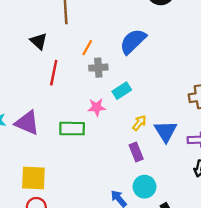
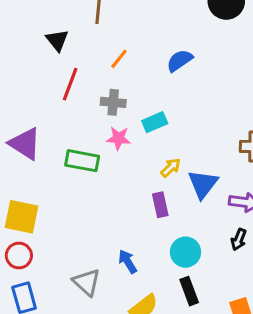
blue semicircle: (133, 41) -> (180, 61), size x0.7
gray cross: (98, 68) -> (113, 102), moved
cyan circle: (145, 187) -> (185, 252), moved

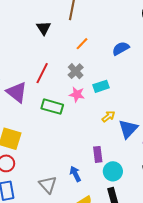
red line: (70, 84) -> (42, 73), moved
gray cross: (113, 102) -> (76, 71), turned 35
purple rectangle: (160, 205) -> (98, 154), moved

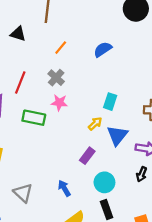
black triangle: (44, 28) -> (18, 34), turned -35
cyan rectangle: (101, 86) -> (110, 102), moved, turned -49
purple rectangle: (98, 154) -> (87, 156), moved, turned 49
gray triangle: (48, 185) -> (23, 193), moved

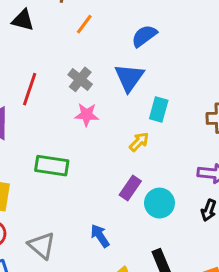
orange line: (61, 48) -> (84, 24), moved
green rectangle: (34, 118) -> (52, 166), moved
blue triangle: (117, 135) -> (129, 77), moved
cyan circle: (104, 182) -> (159, 203), moved

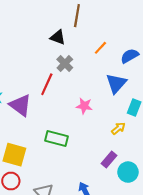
black triangle: (23, 20) -> (58, 37), moved
orange line: (84, 24) -> (100, 48), moved
gray cross: (80, 79) -> (65, 64), moved

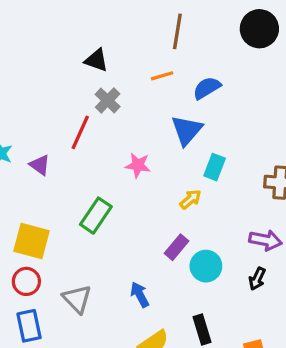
brown line: (77, 16) -> (177, 31), moved
orange line: (100, 48) -> (162, 76), turned 32
purple triangle: (20, 105) -> (40, 165), size x0.6
green rectangle: (57, 138) -> (96, 216), turned -70

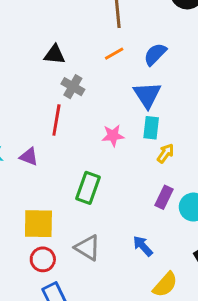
cyan rectangle: (215, 167) -> (151, 128), moved
gray triangle: (77, 299) -> (88, 248), moved

